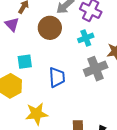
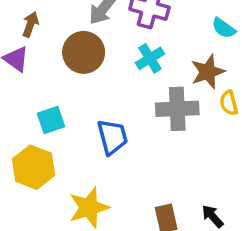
gray cross: (96, 69) -> (177, 109), turned 30

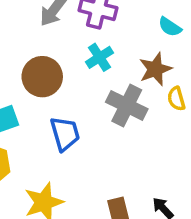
brown circle: (84, 52) -> (42, 77), moved
gray cross: (177, 109) -> (127, 105), turned 30

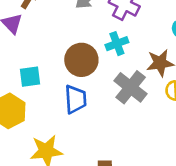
brown circle: (42, 77) -> (81, 60), moved

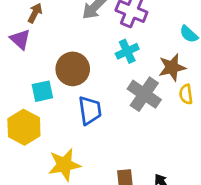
brown circle: (81, 60) -> (73, 69), moved

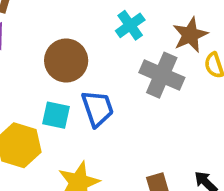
cyan square: (42, 91) -> (56, 115), moved, turned 35

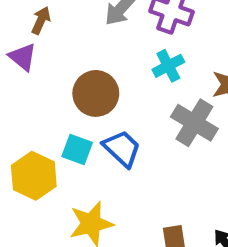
blue trapezoid: (98, 108) -> (122, 148), turned -36

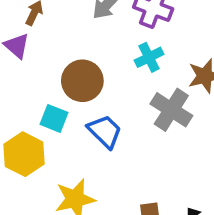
cyan square: (77, 149) -> (54, 118), moved

